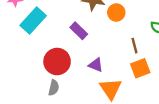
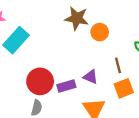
purple rectangle: (79, 31) -> (66, 86), moved, turned -60
purple triangle: (96, 65) -> (90, 77), moved

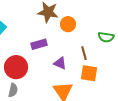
purple rectangle: (66, 86) -> (39, 44), moved
orange square: (124, 88) -> (89, 73), turned 30

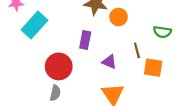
purple rectangle: (39, 44) -> (85, 40), turned -63
orange square: (89, 73) -> (153, 68), moved

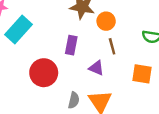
brown line: (137, 50) -> (112, 46), moved
gray semicircle: (55, 93) -> (74, 100), moved

